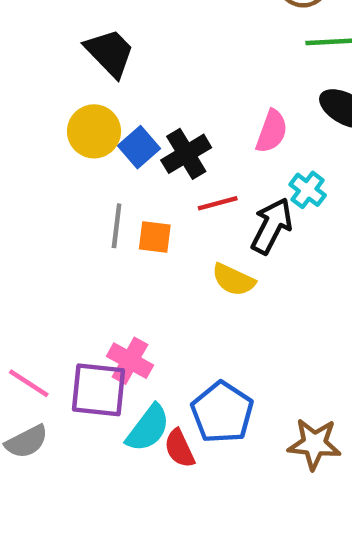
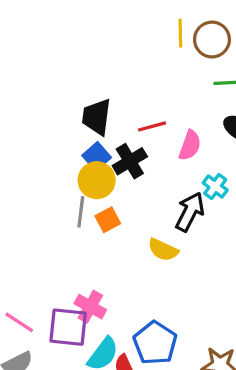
black trapezoid: (110, 53) -> (97, 117), moved, turned -129
yellow circle: (94, 131) -> (97, 180), moved
red line: (218, 203) -> (152, 126), moved
orange square: (155, 237) -> (108, 220), turned -35

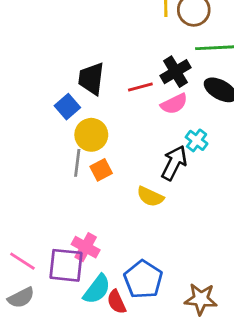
pink semicircle: (190, 145) -> (174, 104), turned 44
blue square: (97, 156) -> (67, 107), moved
black cross: (130, 161) -> (176, 72), moved

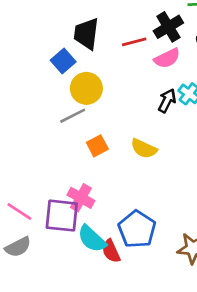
gray line: (77, 163) -> (73, 116), turned 56
black arrow: (174, 163) -> (167, 101), moved, size x0.7
orange square: (101, 170) -> (97, 146), moved
cyan semicircle: (97, 289) -> (92, 239), turned 96

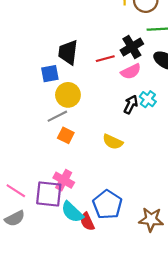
blue square: (63, 61) -> (50, 74), turned 30
orange square: (97, 146) -> (66, 135), moved, turned -35

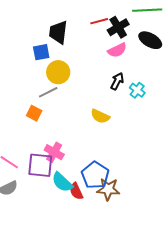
red line: (105, 59) -> (99, 21), moved
cyan cross: (148, 99) -> (137, 90), moved
orange square: (66, 135) -> (34, 113), moved
brown star: (151, 219) -> (108, 189), moved

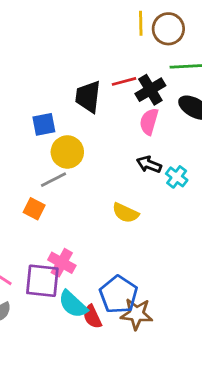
black trapezoid: (58, 32) -> (88, 97), moved
pink semicircle: (117, 50) -> (149, 122), turned 132
black arrow: (117, 81) -> (149, 164), turned -96

